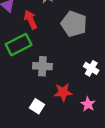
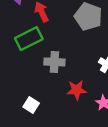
white square: (37, 106) -> (31, 105), moved

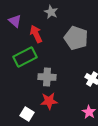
red star: (77, 90) -> (49, 101), moved

